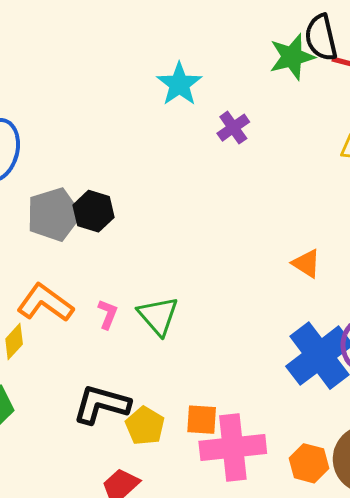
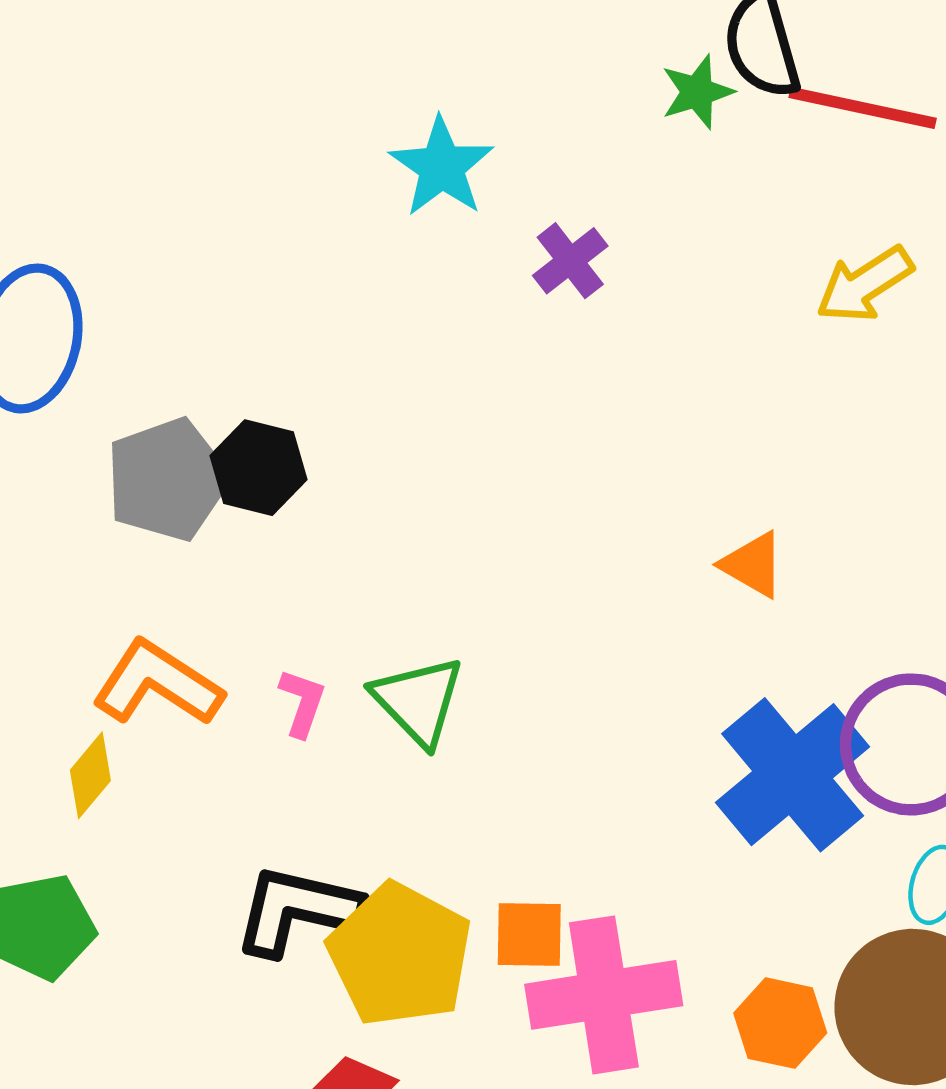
green star: (292, 57) -> (697, 92), size x0.7
yellow pentagon: (145, 426) -> (400, 955), size x1.6

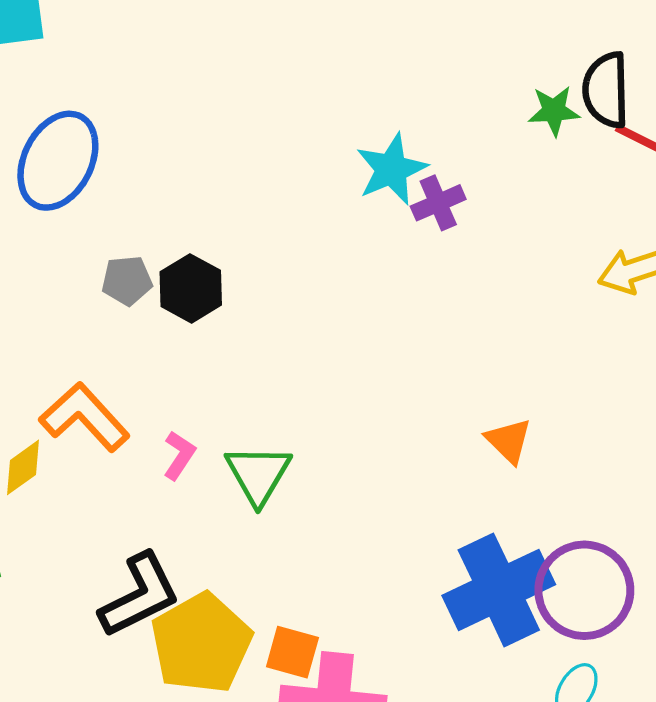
cyan star: (442, 167) -> (391, 169), moved
gray pentagon: (167, 480) -> (127, 281), size x0.6
black L-shape: (298, 910) -> (140, 595), turned 126

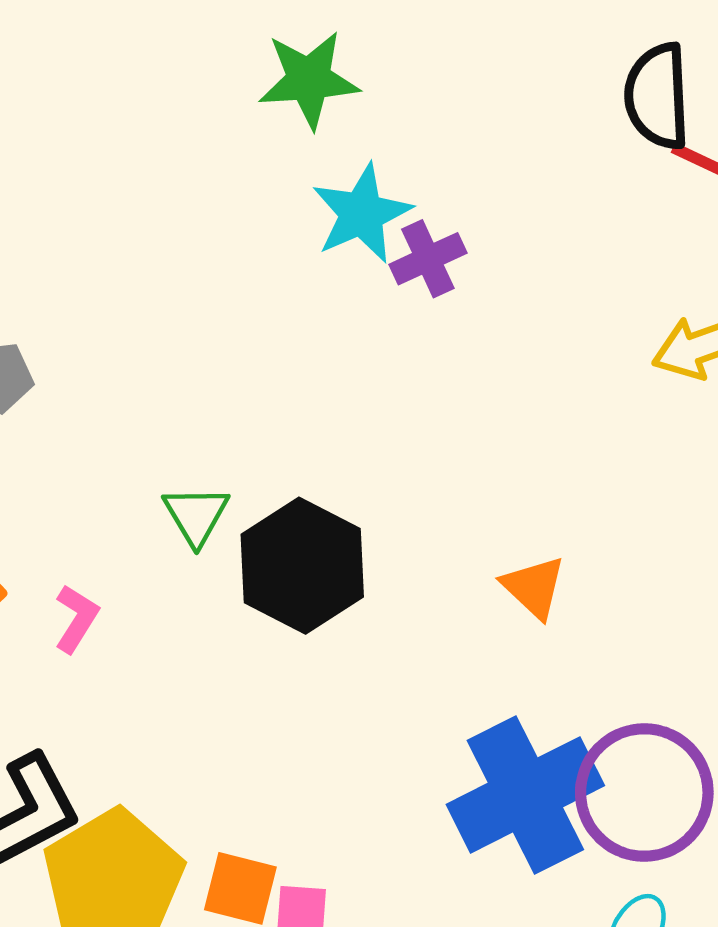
green star: (554, 111) -> (309, 80), moved, size x1.4
black hexagon: (191, 288) -> (302, 566), moved, size x1.4
green triangle: (258, 474) -> (196, 515), moved, size x0.7

